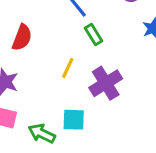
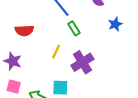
red semicircle: (22, 38) -> (24, 31), turned 66

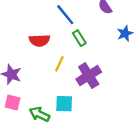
red semicircle: (24, 31) -> (39, 40), moved

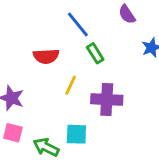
purple cross: (89, 76) -> (107, 100), turned 35

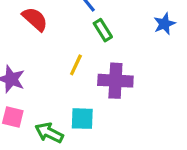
red semicircle: (46, 56) -> (35, 19), moved, turned -135

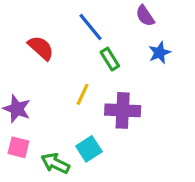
blue star: (164, 24) -> (159, 53), moved
cyan square: (82, 119) -> (89, 149), turned -35

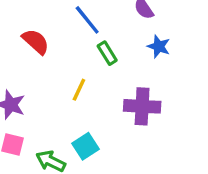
blue star: (159, 53) -> (159, 46), turned -30
purple cross: (123, 110) -> (142, 106), moved

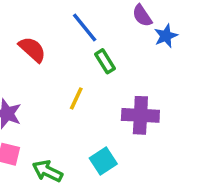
blue star: (159, 46) -> (166, 36), moved, turned 30
cyan square: (86, 146) -> (103, 161), moved

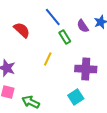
purple semicircle: (142, 16) -> (83, 26), moved
cyan square: (103, 161) -> (76, 97), moved

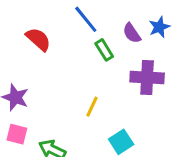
yellow line: (48, 59) -> (92, 107), moved
purple cross: (86, 69) -> (147, 78), moved

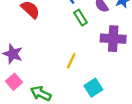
pink square: (17, 134) -> (14, 82), turned 35

